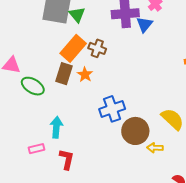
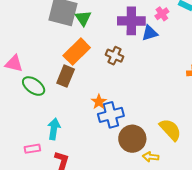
blue triangle: (144, 24) -> (150, 33), turned 30
brown cross: (97, 48) -> (115, 56), moved
orange star: (85, 74) -> (99, 102), moved

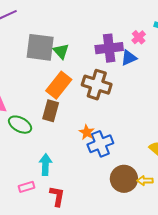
brown cross: (115, 56) -> (97, 85), size x1.6
brown circle: (132, 139) -> (124, 179), moved

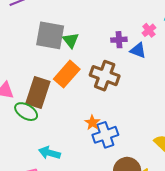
purple cross: (109, 48) -> (119, 40), size x0.6
blue triangle: (129, 58) -> (138, 50), turned 42
brown rectangle: (51, 111) -> (38, 93), moved, size x1.4
cyan arrow: (45, 165) -> (49, 153), turned -80

